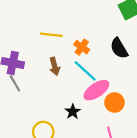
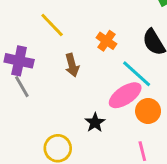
yellow line: (51, 35) -> (52, 25), moved, turned 40
cyan line: (85, 71) -> (137, 74), moved

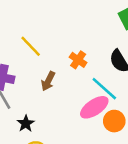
brown arrow: (72, 65) -> (48, 81), turned 42
black star: (95, 122) -> (26, 124), moved

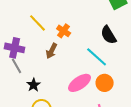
orange cross: (78, 60) -> (64, 31), moved
pink ellipse: (94, 107) -> (80, 83), moved

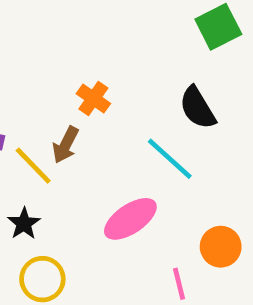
yellow line: (38, 23) -> (33, 166), moved
orange circle: (105, 83) -> (221, 247), moved

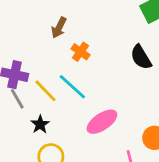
brown arrow: (66, 145) -> (59, 28), moved
cyan line: (170, 159) -> (72, 87), moved

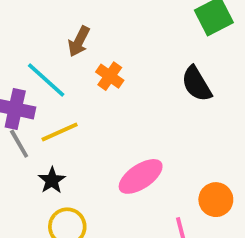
cyan line: (72, 87) -> (46, 80), moved
yellow line: (45, 91) -> (60, 132), turned -70

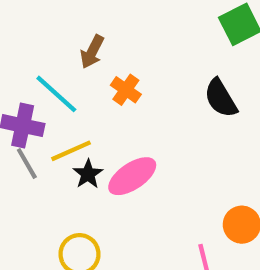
pink ellipse: (141, 176) -> (132, 176), moved
black star: (52, 180) -> (88, 174), moved

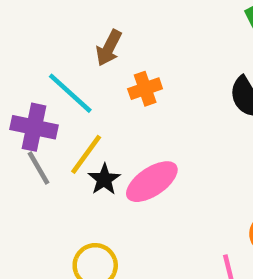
orange cross: (126, 90) -> (145, 89), turned 36
yellow line: (71, 151) -> (86, 154), turned -30

